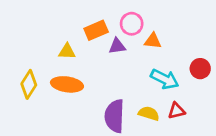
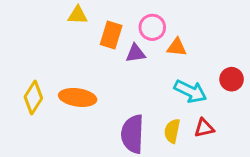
orange rectangle: (96, 30) -> (111, 35), turned -50
yellow triangle: (67, 51) -> (78, 15), moved
yellow semicircle: (149, 113) -> (172, 131), turned -96

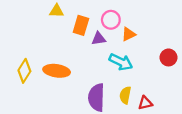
orange triangle: (177, 47) -> (129, 34), turned -32
cyan arrow: (190, 91) -> (121, 62), moved
red triangle: (204, 128) -> (145, 103), moved

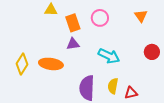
orange rectangle: (81, 25) -> (73, 23), turned -36
orange triangle: (129, 34) -> (141, 16), moved, turned -40
purple triangle: (99, 39) -> (73, 44), moved

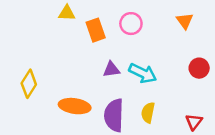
purple triangle: (73, 44) -> (111, 69), moved
orange ellipse: (51, 64) -> (75, 106), moved
red triangle: (131, 93) -> (194, 122), moved, turned -40

